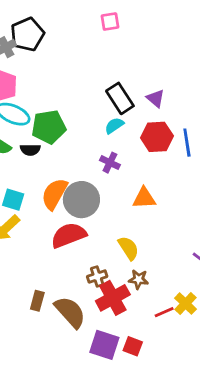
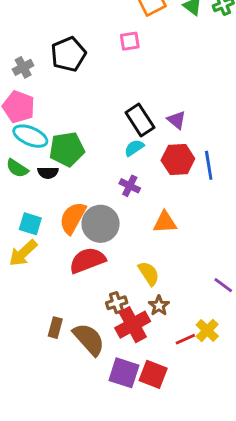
black pentagon: (27, 34) -> (68, 54), moved
brown star: (138, 279) -> (159, 306), turned 30
red square: (133, 346) -> (153, 374), size x1.4

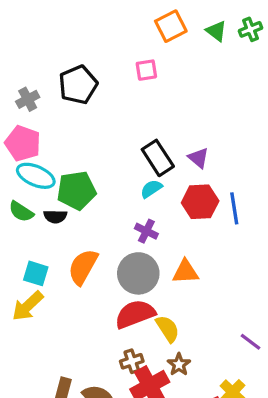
gray circle: (101, 224) -> (138, 273), moved
red semicircle: (87, 260) -> (135, 314), moved

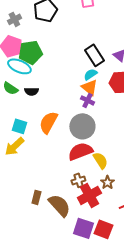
green pentagon: (76, 190) -> (30, 52), moved
orange triangle: (185, 272) -> (89, 87), moved, turned 42

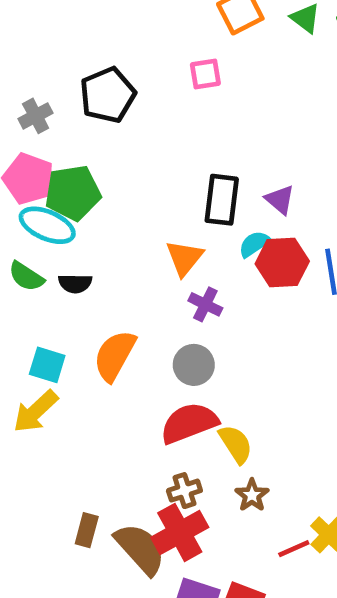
black rectangle: (94, 55) -> (222, 200), turned 40
cyan semicircle: (90, 74) -> (254, 244), moved
orange triangle: (89, 87) -> (184, 258), moved, turned 30
gray circle: (82, 126) -> (194, 365), size x0.7
red cross: (89, 195) -> (180, 532), moved

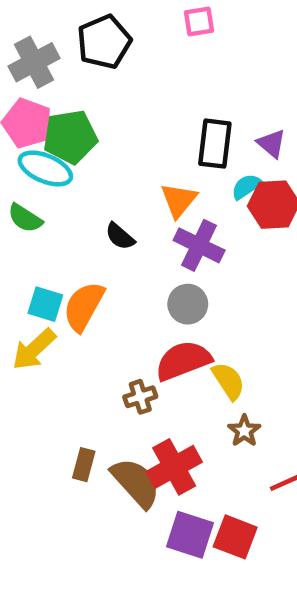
gray cross: (36, 116) -> (34, 62), size x1.5
black semicircle: (75, 283) -> (120, 236), moved, turned 40
purple cross: (205, 304) -> (199, 245), size x1.5
orange semicircle: (115, 356) -> (84, 306), moved
brown cross: (184, 491) -> (140, 397), moved

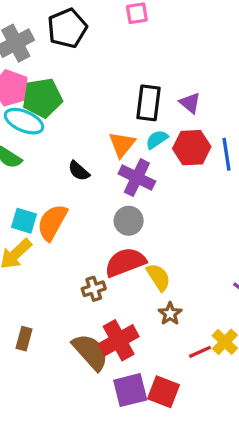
cyan semicircle: (247, 187) -> (157, 139), moved
brown rectangle: (84, 465) -> (24, 339), moved
purple square: (190, 535) -> (130, 390), turned -32

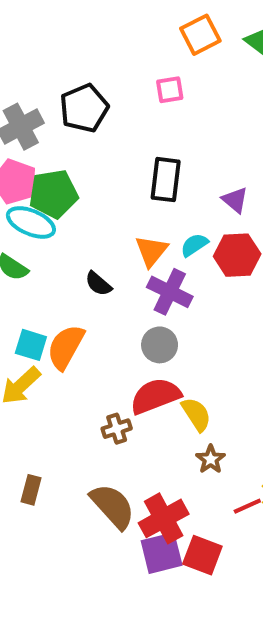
black rectangle: (148, 103) -> (166, 180), moved
red cross: (119, 340) -> (164, 518), moved

